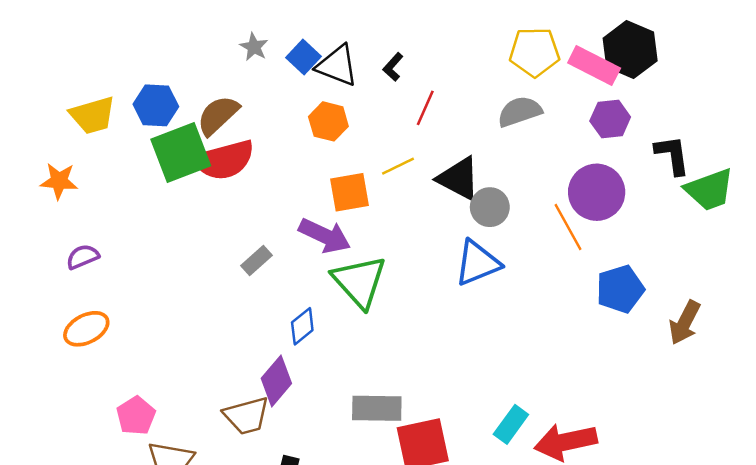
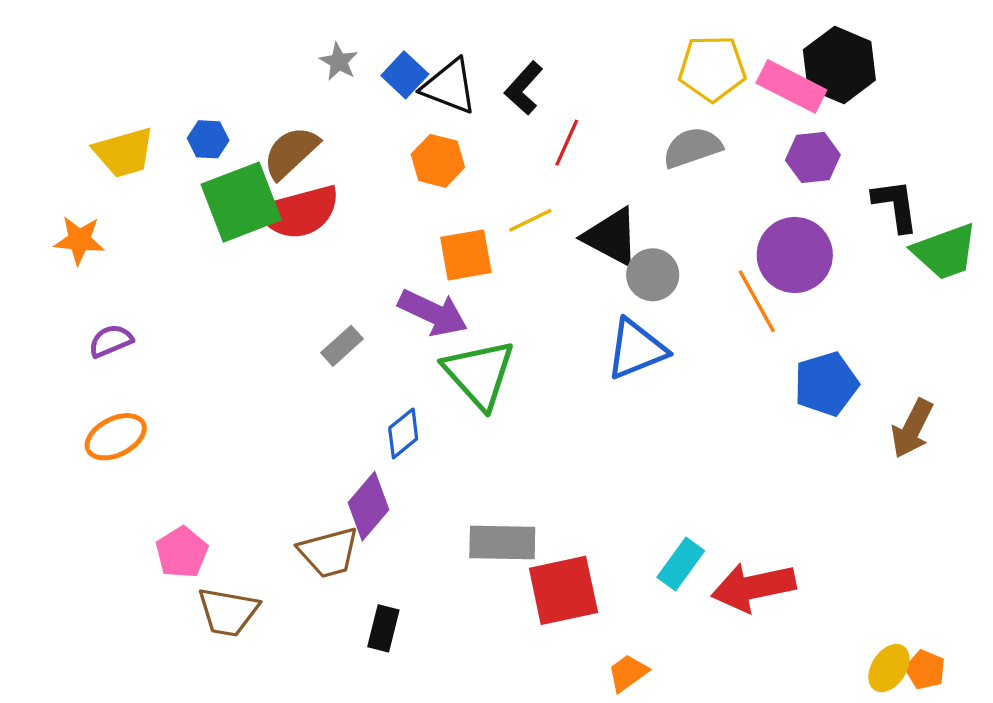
black L-shape: (393, 67) -> (524, 88), size x1.4
blue hexagon: (156, 105) -> (208, 139), size x0.7

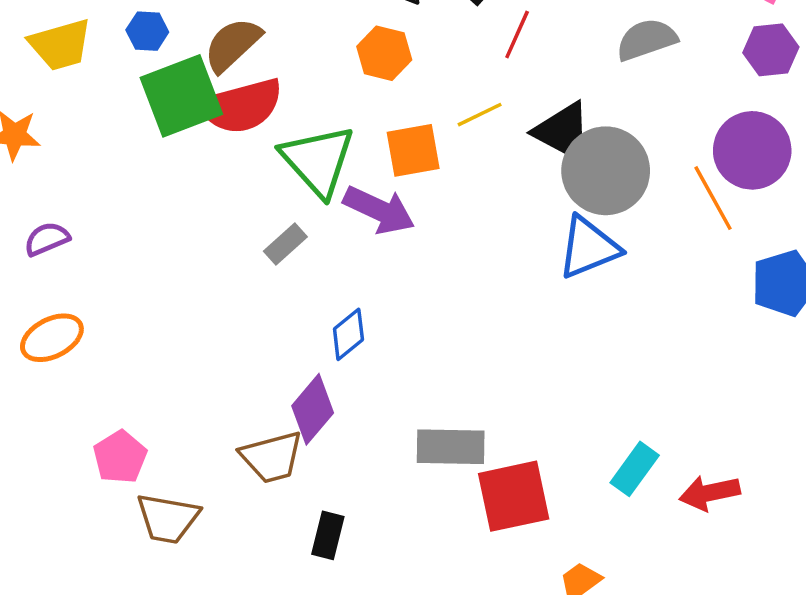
gray circle: (653, 275) -> (606, 171), size x1.6
green triangle: (479, 374) -> (318, 161), moved
red arrow: (753, 587) -> (710, 493), size x0.7

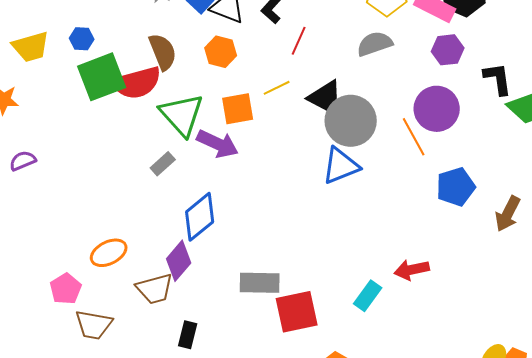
brown semicircle: (233, 45) -> (163, 52), moved, turned 111
blue diamond: (348, 334) -> (200, 217), size x1.6
orange ellipse: (52, 338) -> (109, 253), moved
red arrow: (710, 493) -> (412, 270), moved

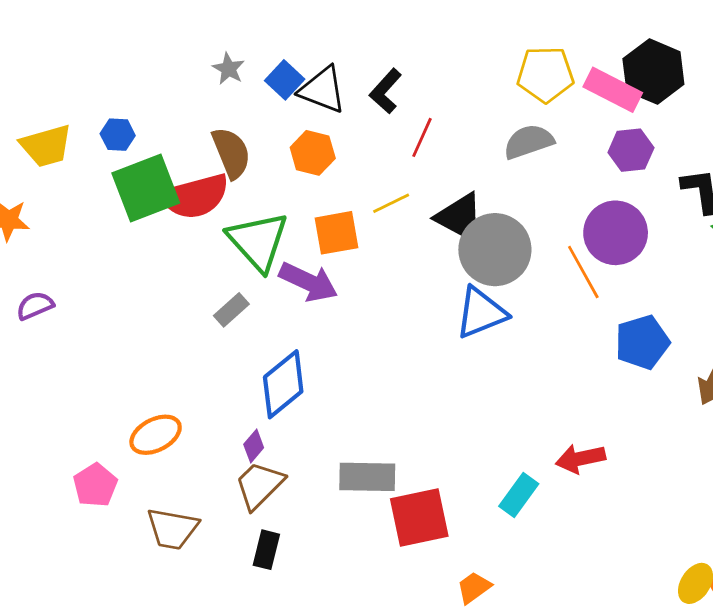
purple diamond: (179, 261) -> (254, 446), size x0.6
brown trapezoid: (155, 289) -> (259, 485), moved, turned 150
brown trapezoid: (94, 325) -> (172, 529), moved

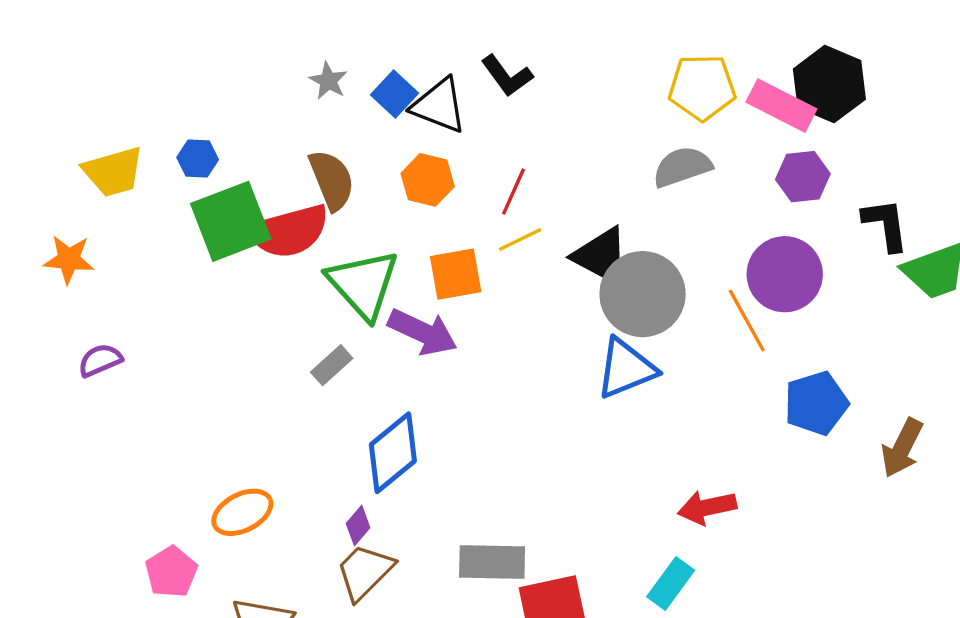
black L-shape: (386, 91) -> (507, 76), moved, turned -78
red line: (422, 137) -> (514, 192), moved
red arrow: (580, 459) -> (707, 507), moved

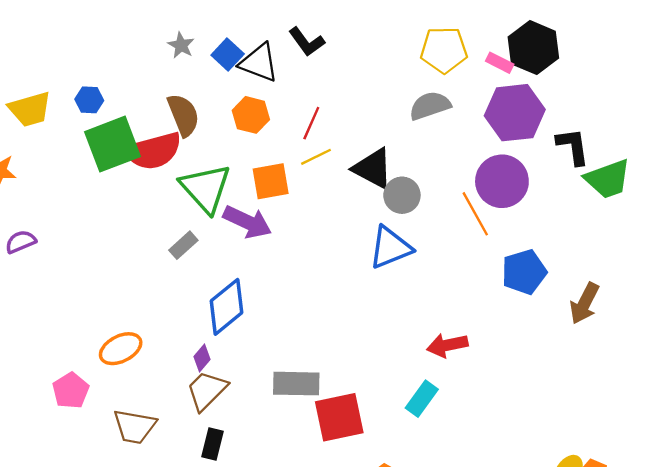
pink rectangle: (781, 106) -> (500, 63), size x0.6
purple hexagon: (803, 177) -> (515, 113), size x1.6
gray circle: (643, 294) -> (402, 195), size x0.6

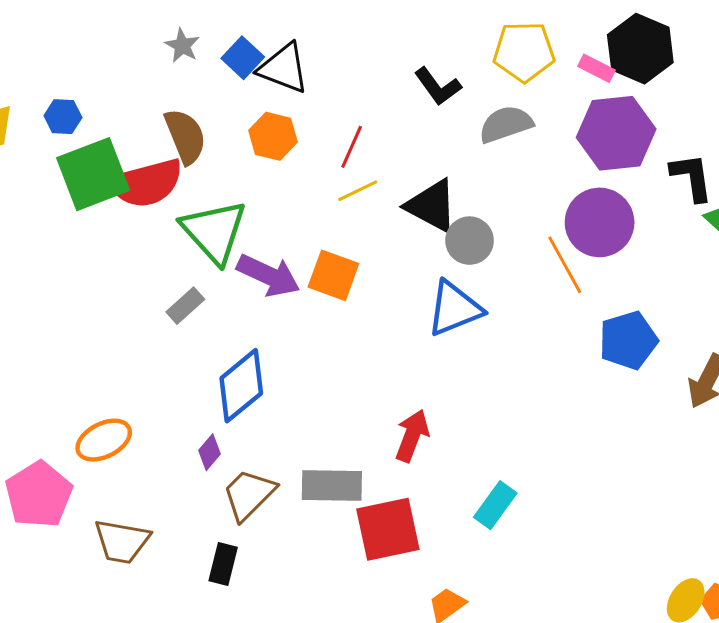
black L-shape: (307, 42) -> (438, 86), moved
orange square: (271, 181) -> (333, 275), moved, turned 30
red arrow: (447, 345) -> (412, 436), moved, turned 123
pink pentagon: (71, 391) -> (39, 495), size x1.4
brown trapezoid: (207, 391) -> (249, 495), moved

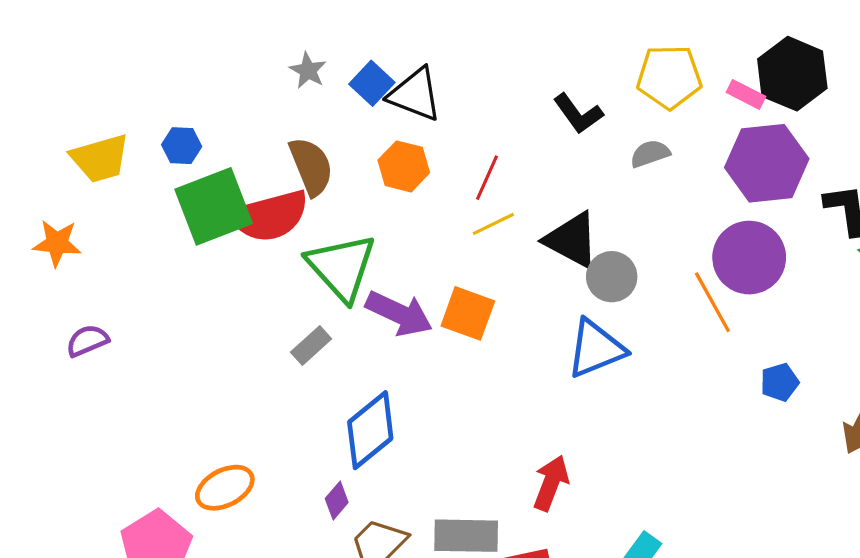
gray semicircle: (506, 124) -> (650, 154), size x0.7
blue pentagon: (628, 340) -> (780, 382), size x0.6

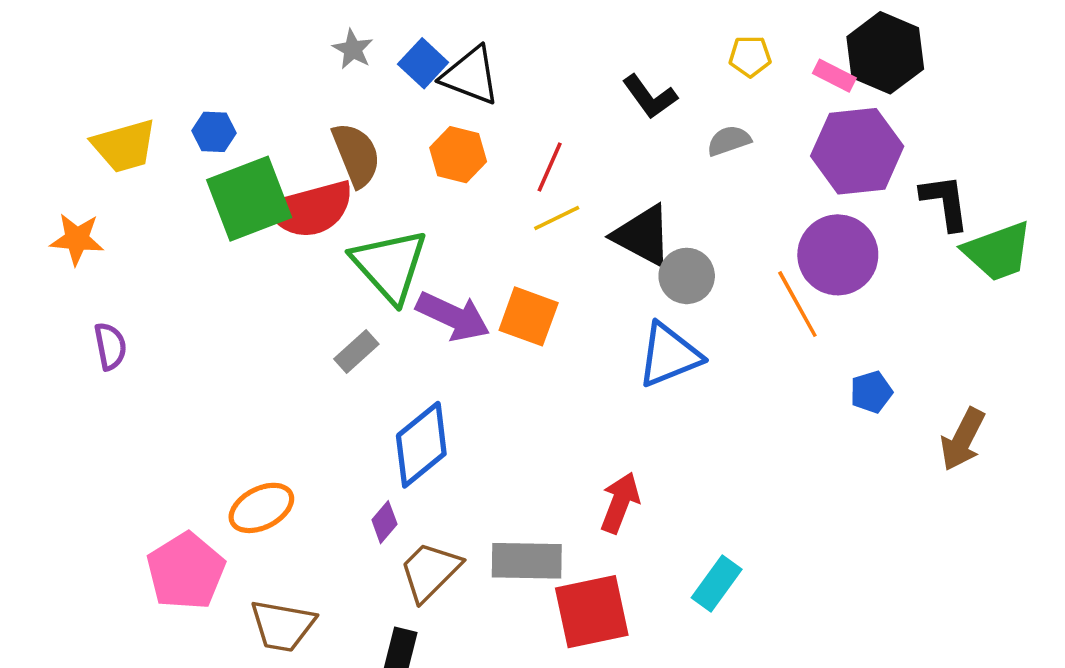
yellow pentagon: (669, 77) -> (750, 56), size x0.6
purple semicircle: (87, 341) -> (110, 346), turned 102

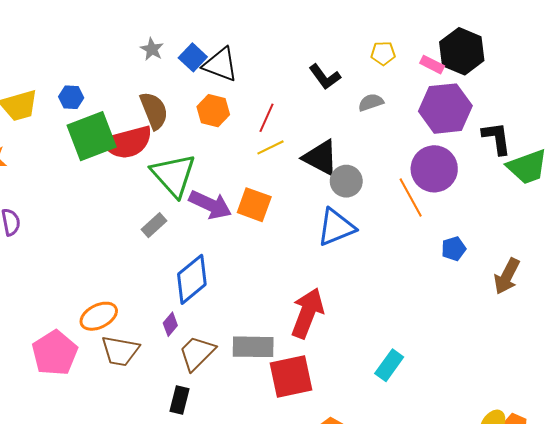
red arrow: (620, 503) -> (307, 313), size x1.4
cyan rectangle: (717, 584) -> (389, 365), moved
brown trapezoid: (282, 626) -> (120, 351), moved

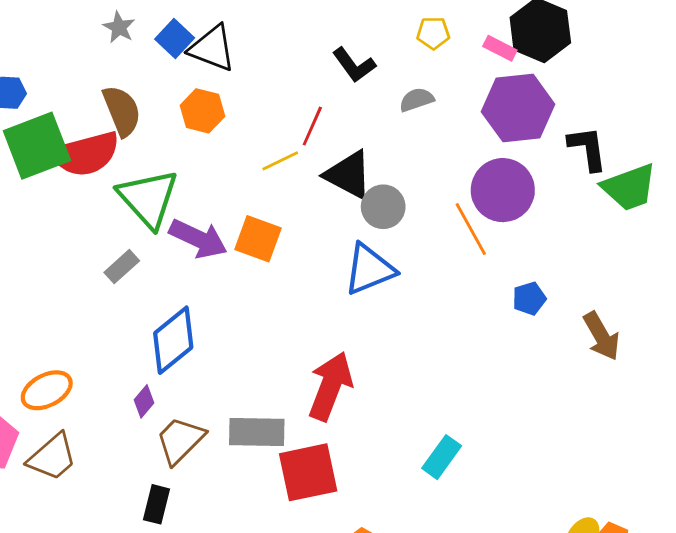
red line: (266, 118) -> (312, 126), moved
brown arrow: (507, 276) -> (601, 336), turned -57
brown trapezoid: (120, 351) -> (52, 457), moved, turned -51

